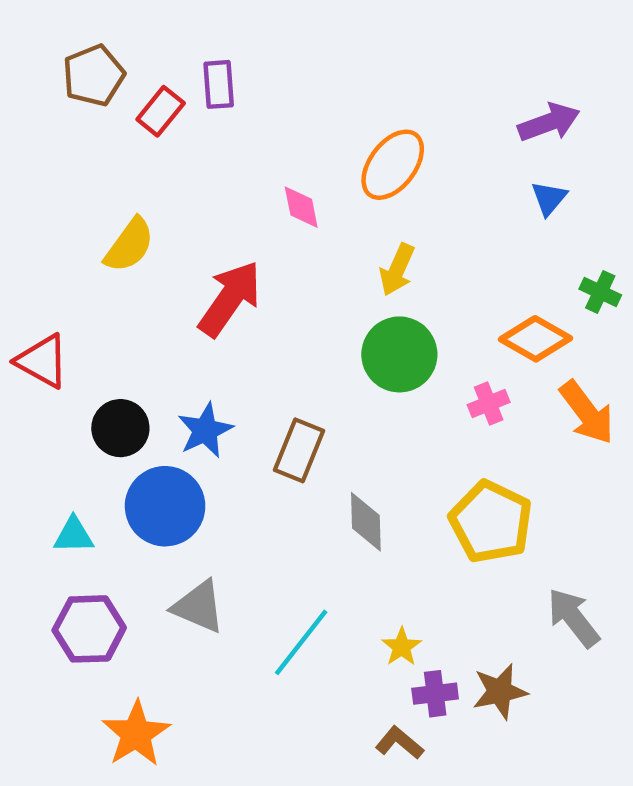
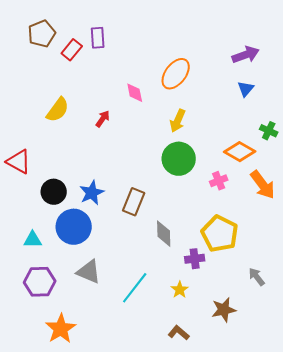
red arrow: (230, 299) -> (103, 119), moved, size x0.5
gray arrow: (573, 618) -> (257, 277), size x0.7
purple cross: (435, 694) -> (195, 259), moved

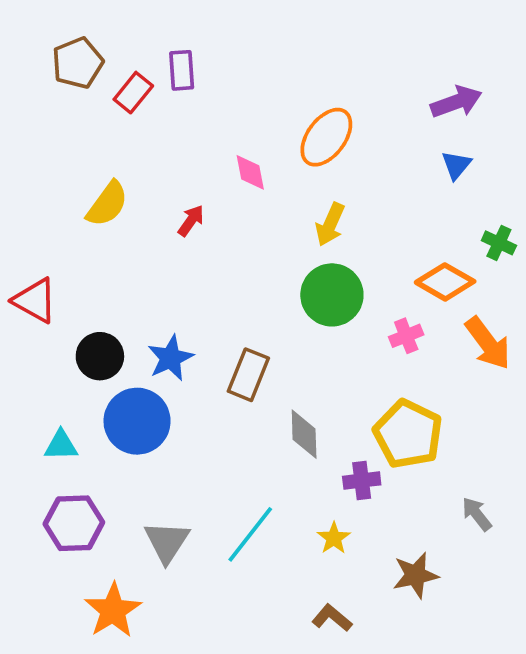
gray triangle: (89, 272) -> (167, 542), moved, turned 40

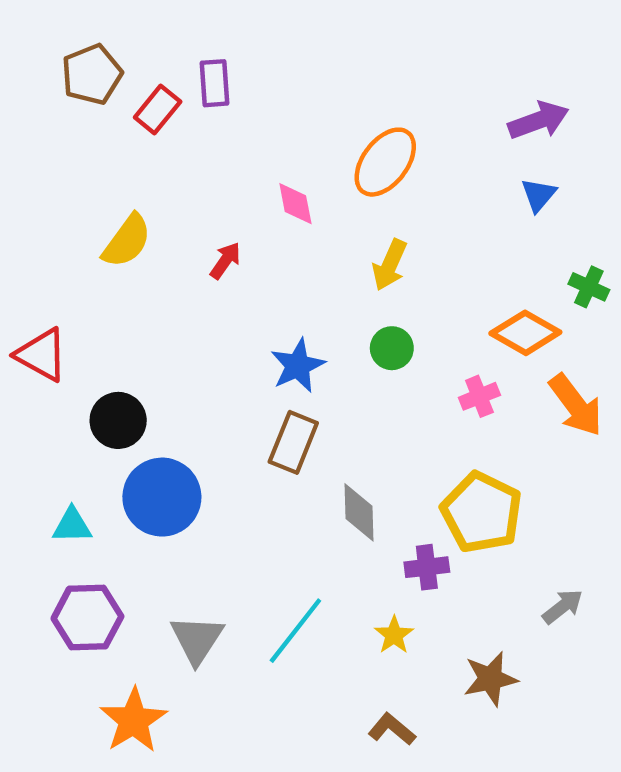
green circle: (332, 295) -> (392, 348), size x0.6
blue star: (170, 358) -> (298, 366), moved
gray arrow: (477, 514) -> (563, 607), turned 90

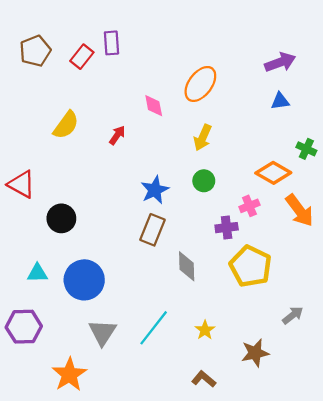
brown pentagon: (92, 74) -> (35, 51), moved
blue triangle: (539, 195) -> (280, 101), turned 42
blue circle: (162, 497) -> (84, 280), moved
purple cross: (427, 567) -> (227, 228), moved
purple hexagon: (87, 617) -> (24, 327), moved

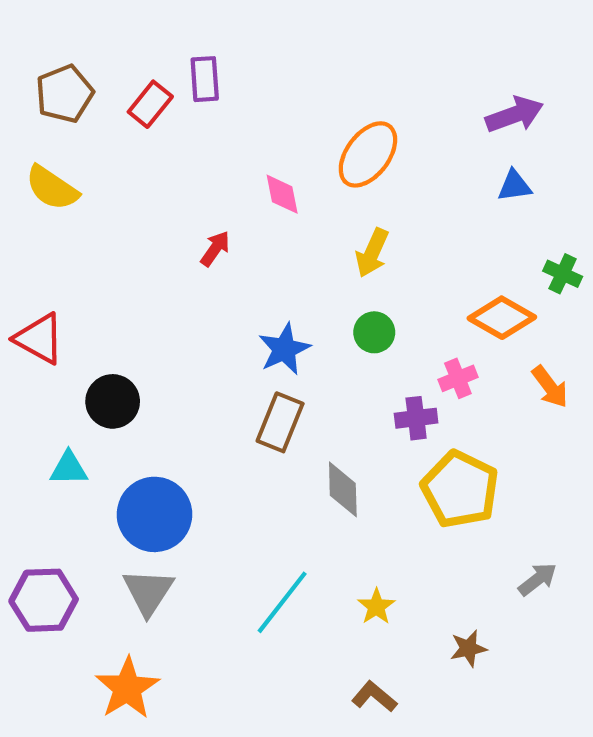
yellow semicircle: (66, 125) -> (52, 188), moved, turned 88
orange arrow: (300, 210) -> (550, 387), size x0.7
cyan triangle: (37, 273) -> (69, 468), moved
gray triangle: (102, 332) -> (148, 592), moved
brown star: (255, 353) -> (468, 648), size x0.7

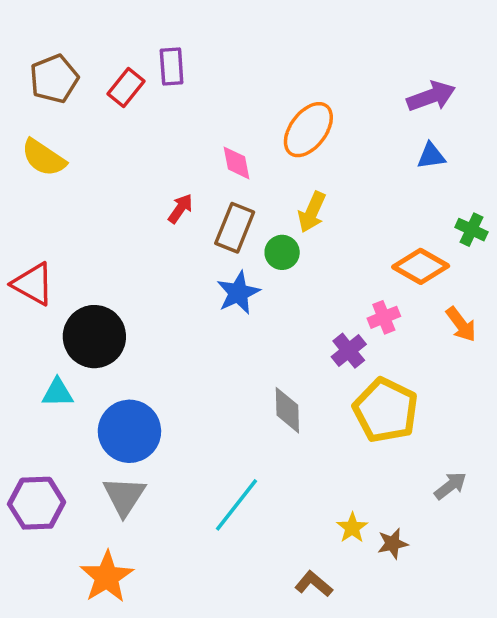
green circle: (374, 332) -> (282, 252), moved
black circle: (113, 401) -> (94, 337), size x1.4
purple cross: (416, 418) -> (349, 351), turned -32
brown rectangle: (280, 422) -> (235, 228), moved
yellow star: (376, 607) -> (352, 528), moved

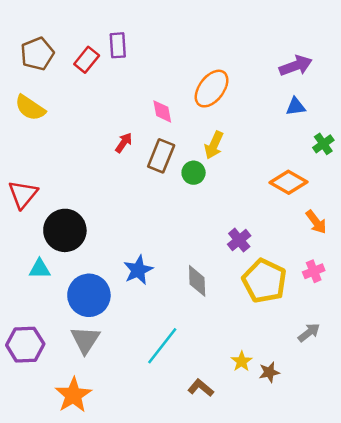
green cross: (471, 230) -> (323, 144), moved, turned 30
red triangle: (33, 284) -> (23, 194), turned 40
blue star: (238, 293) -> (138, 270), moved
pink cross: (384, 317) -> (314, 271), moved
brown L-shape: (314, 584) -> (201, 388), moved

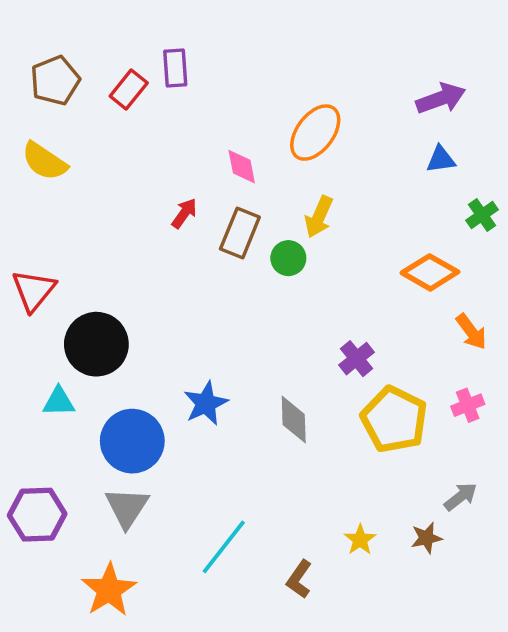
cyan line: (162, 346) -> (224, 547), moved
brown star: (269, 372) -> (426, 538), moved
brown L-shape: (201, 388) -> (299, 579), turned -95

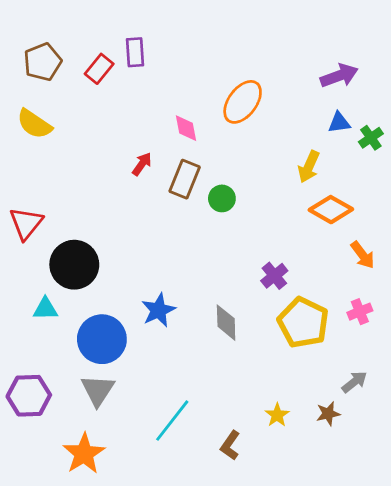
green cross: (482, 215) -> (371, 138), moved
yellow arrow: (319, 217) -> (309, 167), moved

